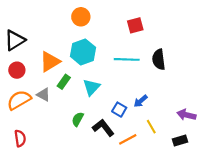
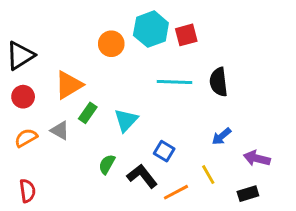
orange circle: (81, 17) -> (111, 44), moved
cyan hexagon: (83, 52) -> (151, 29), moved
orange semicircle: (19, 100) -> (26, 138), size x0.7
blue arrow: (141, 101) -> (221, 136), moved

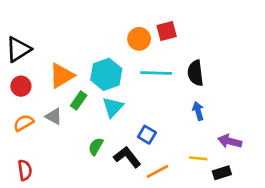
cyan hexagon: (151, 29) -> (106, 74), moved
orange circle: (111, 44) -> (139, 39), moved
blue arrow: (221, 136) -> (198, 111), moved, turned 114
yellow line: (208, 175) -> (198, 158), moved, turned -54

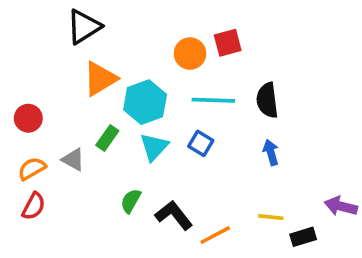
black triangle: (18, 49) -> (84, 27), moved
orange triangle: (62, 76) -> (100, 79), moved
blue square: (147, 135) -> (201, 143), moved
purple arrow: (230, 141) -> (341, 206), moved
red semicircle: (25, 170) -> (34, 206), moved, turned 36

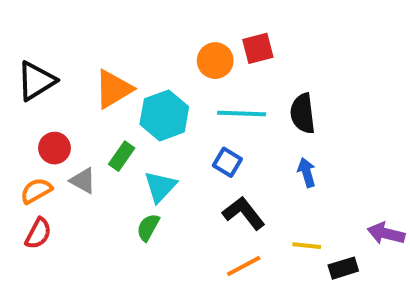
black triangle: (84, 27) -> (36, 81), moved
red circle: (28, 118) -> (54, 148), moved
cyan triangle: (154, 147) -> (160, 187), moved
black L-shape: (174, 215) -> (244, 213), moved

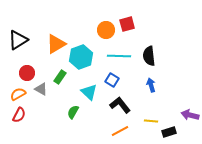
cyan triangle: (160, 187) -> (89, 92), moved, turned -30

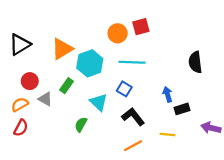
black semicircle: (149, 56) -> (195, 62), moved
black rectangle: (169, 132) -> (182, 109), moved

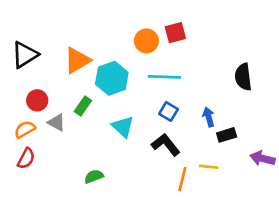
blue square: (124, 89) -> (169, 111), moved
green semicircle: (81, 124) -> (94, 176), moved, turned 40
orange line: (133, 146) -> (182, 179), moved, turned -48

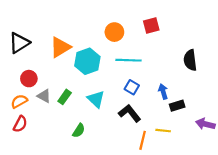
red square: (175, 33) -> (151, 26), moved
green rectangle: (83, 106) -> (65, 97), moved
green semicircle: (94, 176) -> (79, 131), moved, turned 144

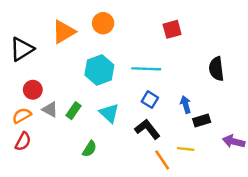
orange circle: (114, 32) -> (103, 23), moved
orange triangle: (60, 47) -> (64, 32), moved
orange line: (143, 140) -> (162, 160), turned -48

